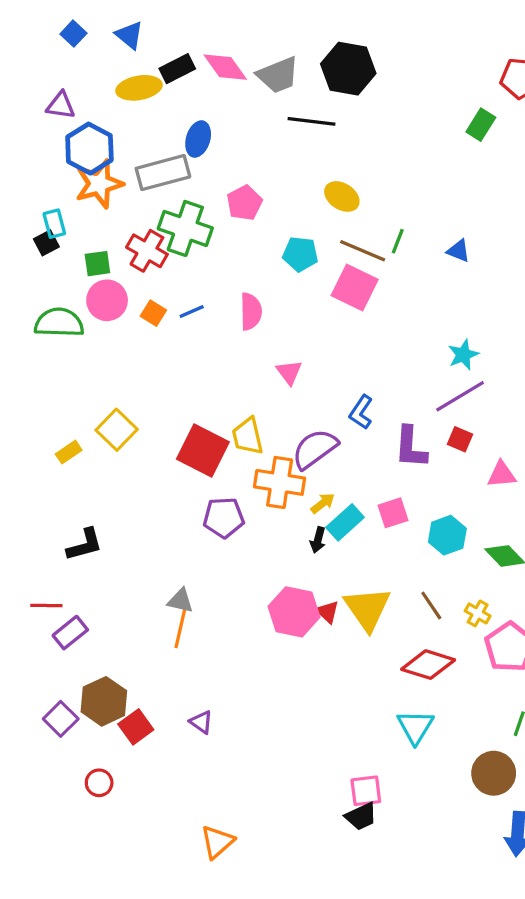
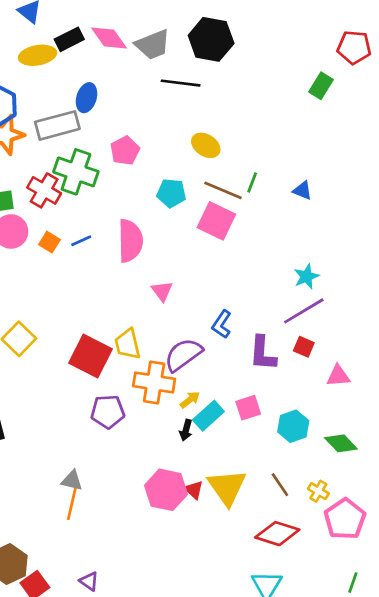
pink semicircle: (251, 312) -> (130, 241), size x1.4

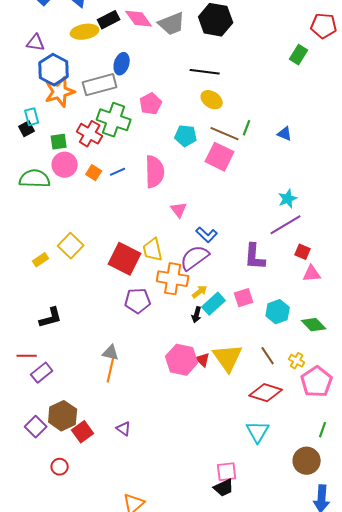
black line: (181, 83) -> (205, 72), moved
blue L-shape: (222, 324) -> (207, 235), moved, turned -80
red square: (304, 347) -> (303, 252), moved

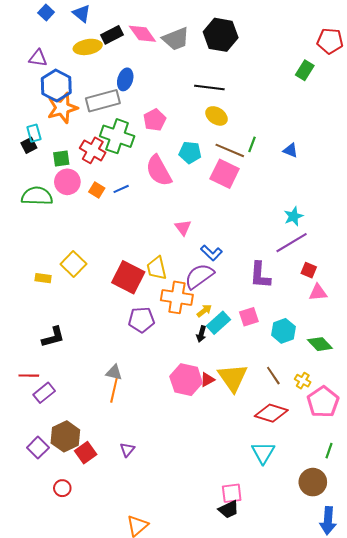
pink semicircle: (155, 172) -> (159, 171), moved, turned 152
yellow rectangle: (41, 260) -> (43, 278), turned 42
red triangle: (203, 360) -> (207, 380), turned 49
purple triangle: (124, 429) -> (127, 450), turned 35

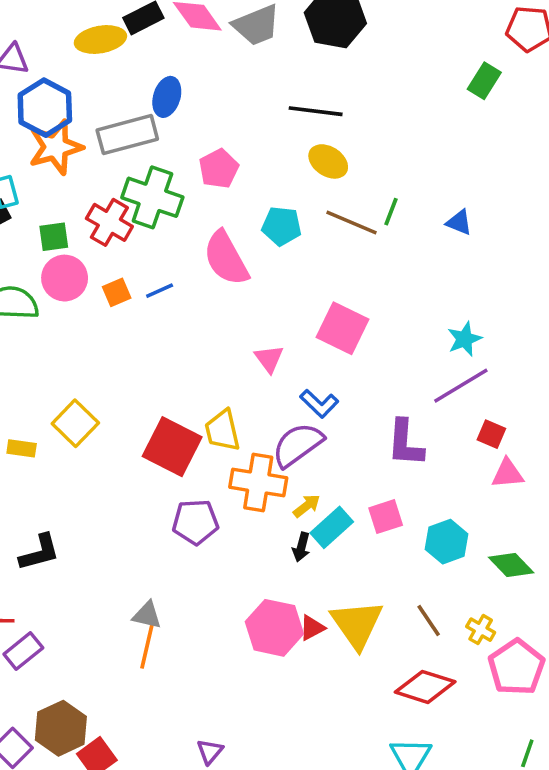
pink square: (225, 174) -> (343, 328), moved
orange square: (97, 190) -> (117, 292), turned 35
purple triangle: (127, 450) -> (210, 752), moved

